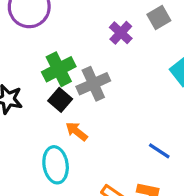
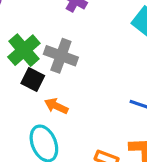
gray cross: (93, 84) -> (61, 56), turned -32

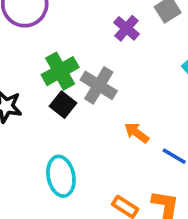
orange arrow: (56, 106) -> (137, 133), moved

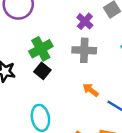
gray cross: (99, 85) -> (84, 50), moved, turned -30

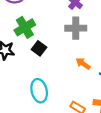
green cross: (41, 49) -> (25, 27), moved

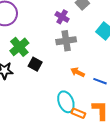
cyan ellipse: (39, 91) -> (66, 102), moved

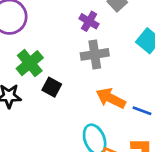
orange arrow: (78, 72) -> (111, 98), size x1.5

